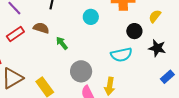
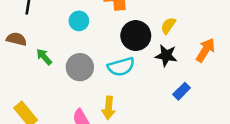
yellow semicircle: (155, 16) -> (168, 26), moved
black circle: (134, 31) -> (136, 36), size x1.5
gray circle: (81, 71) -> (80, 67), moved

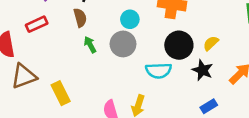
brown semicircle: (16, 39) -> (80, 18), moved, turned 48
gray circle: (80, 67) -> (123, 44), moved

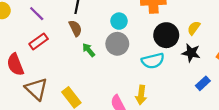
brown triangle: (24, 76) -> (36, 89), turned -45

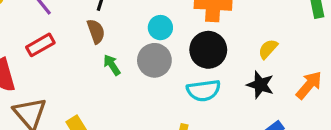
black circle: (166, 35) -> (208, 50), moved

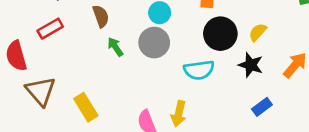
black circle: (208, 50) -> (220, 34), moved

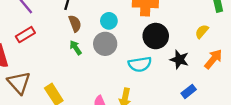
brown semicircle: (101, 16) -> (75, 24), moved
yellow semicircle: (258, 32) -> (202, 31), moved

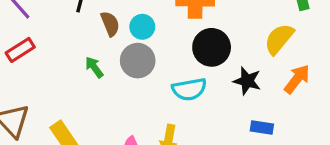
brown semicircle: (75, 24) -> (110, 24), moved
yellow semicircle: (202, 31) -> (279, 39), size x1.5
blue rectangle: (189, 91) -> (262, 127), turned 48

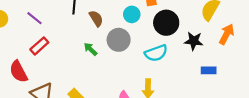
cyan circle: (142, 27) -> (132, 14), moved

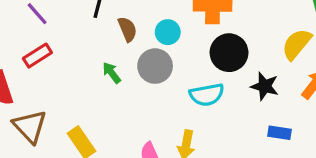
cyan circle: (132, 14) -> (168, 32), moved

